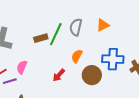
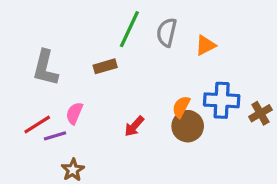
gray semicircle: (76, 27) -> (167, 32), moved
green line: (56, 34) -> (129, 29), moved
orange semicircle: (77, 56) -> (181, 107), moved

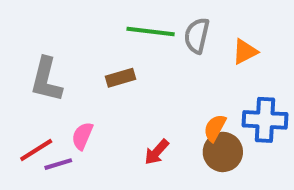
green line: (129, 29) -> (151, 32), turned 72

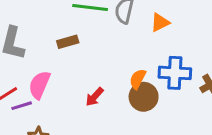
pink semicircle: (82, 136) -> (39, 85), size x1.4

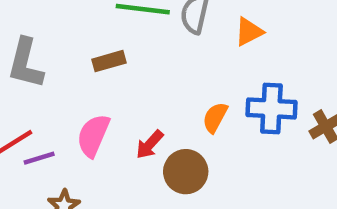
pink semicircle: (39, 85) -> (93, 136), moved
brown circle: (144, 97) -> (186, 172), moved

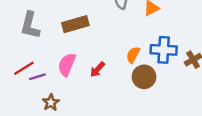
brown rectangle: (109, 61) -> (75, 24), size x1.5
brown circle: (186, 172) -> (144, 77), moved

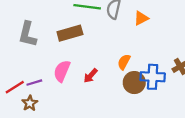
blue cross: (164, 50) -> (153, 77), moved
red line: (24, 68) -> (15, 87), moved
brown star: (51, 103) -> (30, 103), moved

